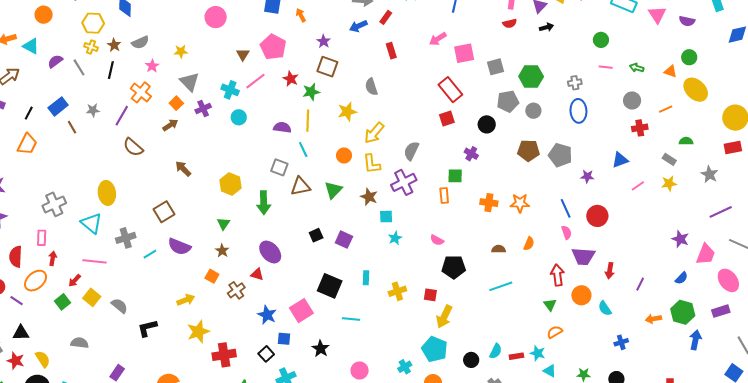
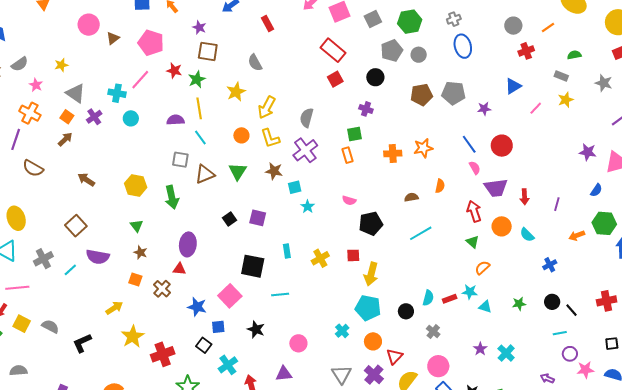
brown triangle: (243, 54) -> (113, 38), moved, turned 32
purple ellipse: (270, 252) -> (188, 244), turned 60

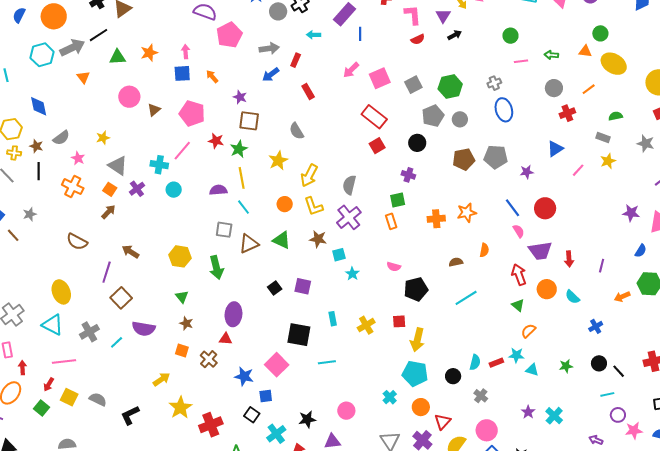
purple line: (16, 139) -> (107, 272), moved
green triangle: (238, 171) -> (282, 240), turned -36
black star: (256, 329) -> (307, 419), moved, turned -30

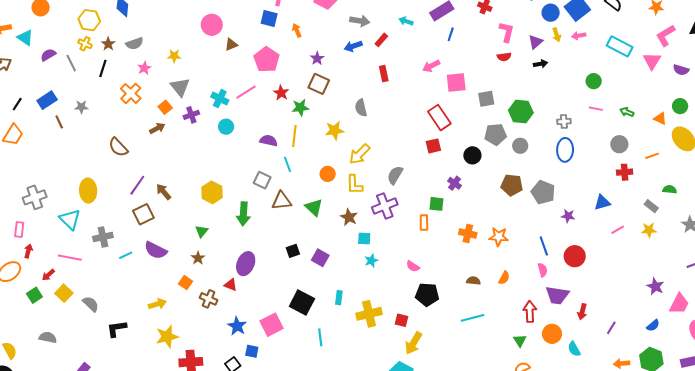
brown arrow: (130, 252) -> (164, 192), moved
yellow cross: (366, 325) -> (369, 314), size x1.4
brown cross: (209, 359) -> (209, 299), turned -36
cyan line: (327, 362) -> (320, 337), turned 72

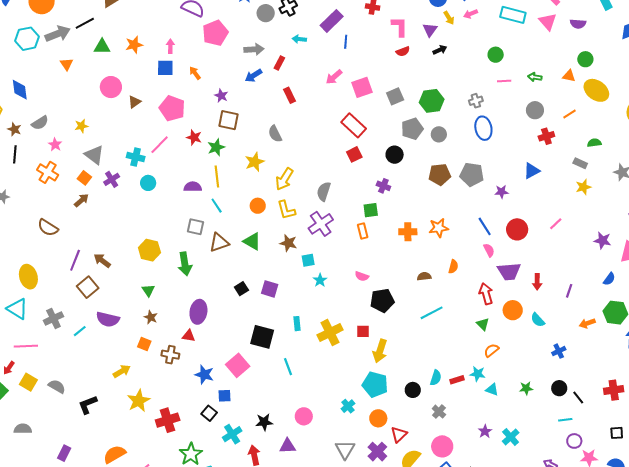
pink line: (618, 230) -> (556, 224), moved

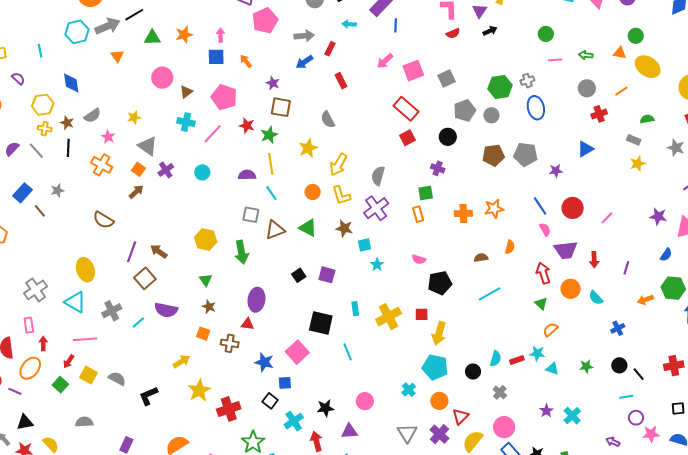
green hexagon: (432, 101) -> (500, 87), moved
cyan cross: (136, 157) -> (186, 122), moved
pink line: (556, 224) -> (607, 218), moved

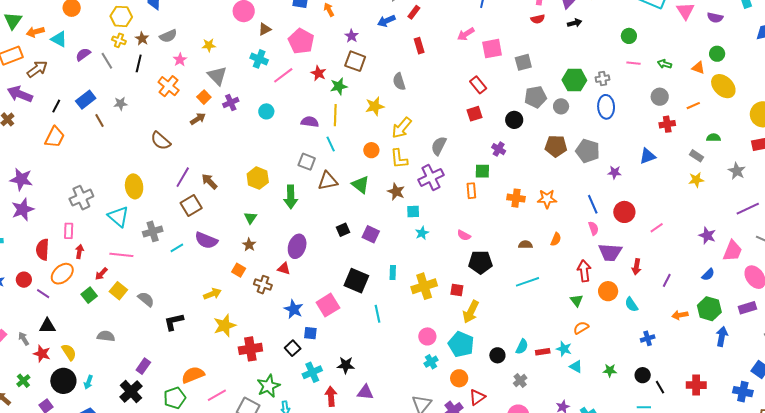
red rectangle: (406, 109) -> (478, 85), size x0.7
pink circle: (365, 401) -> (427, 336), moved

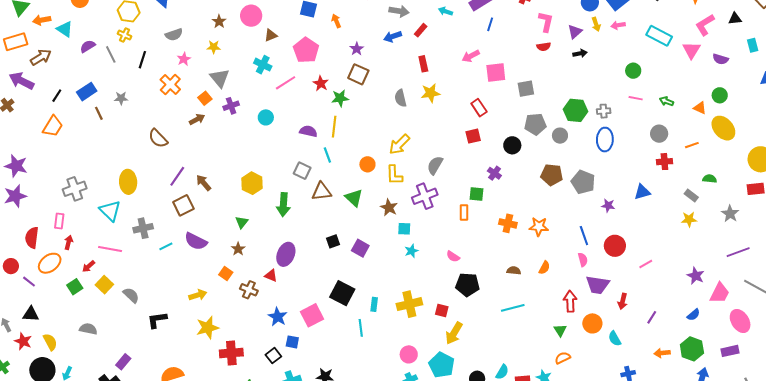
brown star: (142, 39) -> (219, 21), moved
yellow star: (375, 106) -> (430, 93), moved
cyan rectangle: (393, 273) -> (374, 304), moved

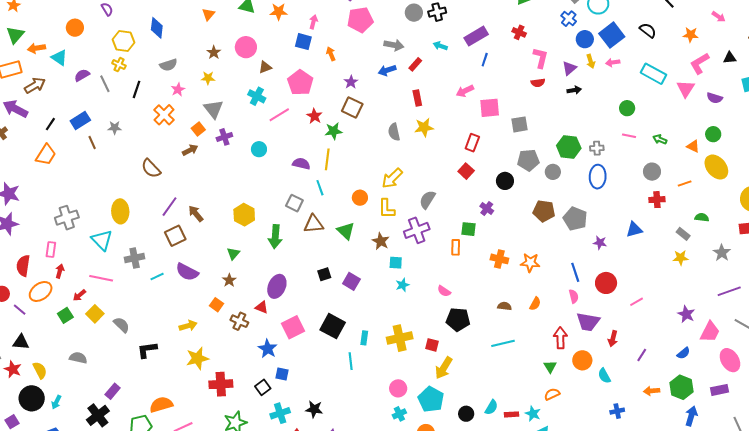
red rectangle: (479, 108) -> (472, 143), turned 54
red square: (473, 136) -> (466, 171), turned -35
pink square: (312, 315) -> (293, 327), moved

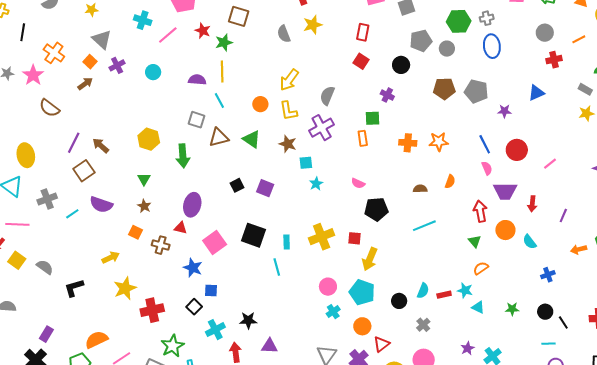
pink star: (178, 90) -> (33, 75), moved, size x1.5

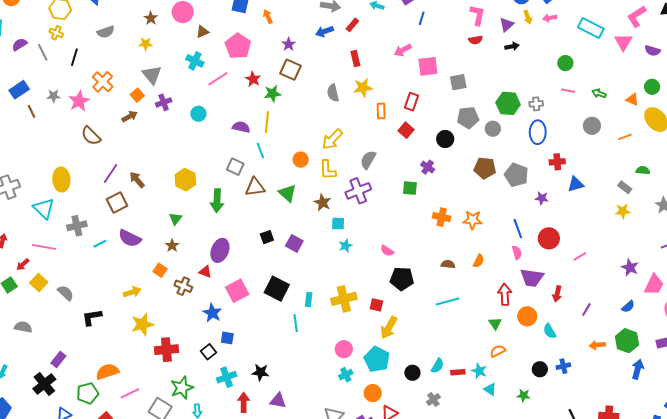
red cross: (554, 60) -> (557, 162), moved
orange rectangle: (363, 138) -> (381, 111), moved
black circle: (545, 312) -> (540, 369), moved

